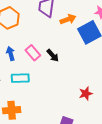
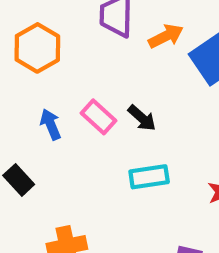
cyan rectangle: (20, 78) -> (149, 177), moved

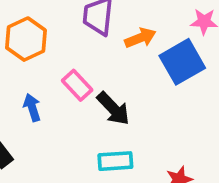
pink rectangle: (99, 117) -> (77, 85), moved
black arrow: (142, 118) -> (113, 109), size x1.4

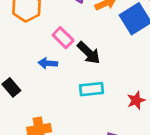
blue arrow: (32, 107) -> (48, 63), moved, turned -66

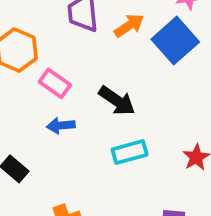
pink rectangle: (63, 38) -> (55, 83), moved

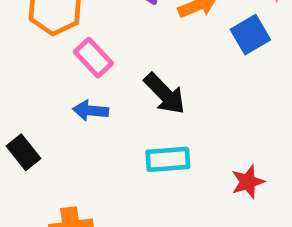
blue square: (175, 41) -> (250, 35), size x0.7

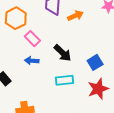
blue square: (250, 35) -> (95, 62), moved
red star: (248, 182) -> (98, 89), size x1.5

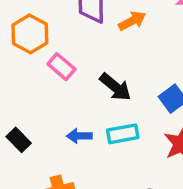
blue arrow: (32, 61) -> (79, 136), moved

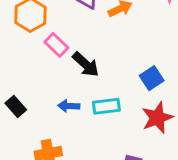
black arrow: (115, 87) -> (86, 64), moved

